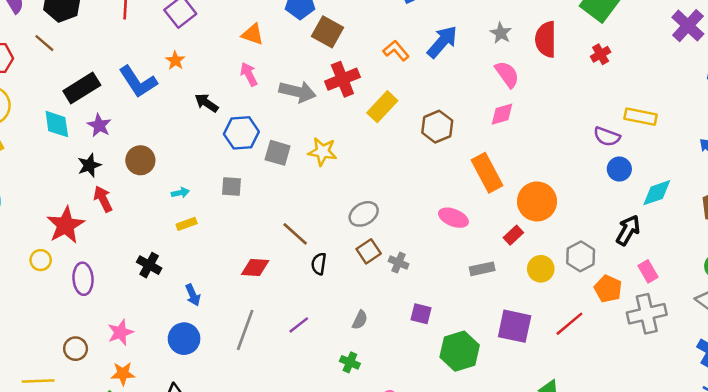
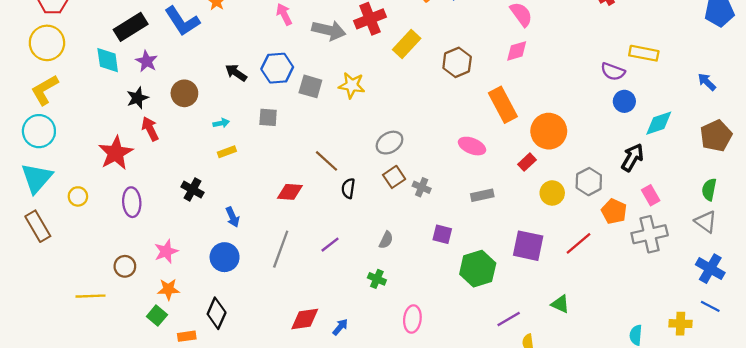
black arrow: (206, 103) -> (236, 73), moved
yellow circle: (41, 260) -> (78, 196), moved
gray rectangle: (482, 269) -> (482, 195), moved

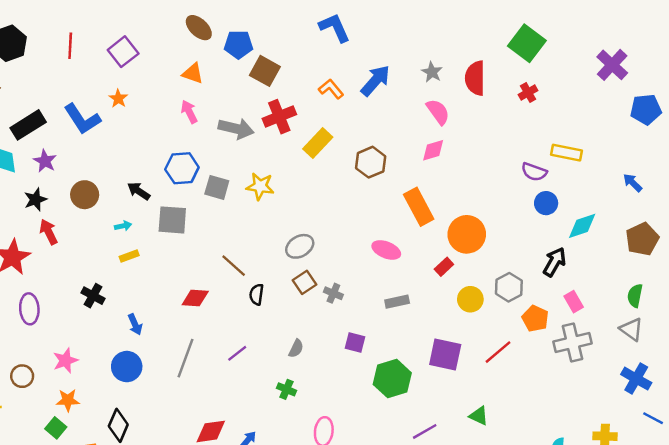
black arrow: (236, 73) -> (139, 191), moved
gray square: (268, 117) -> (172, 220), size x1.5
blue line: (710, 306) -> (653, 418), moved

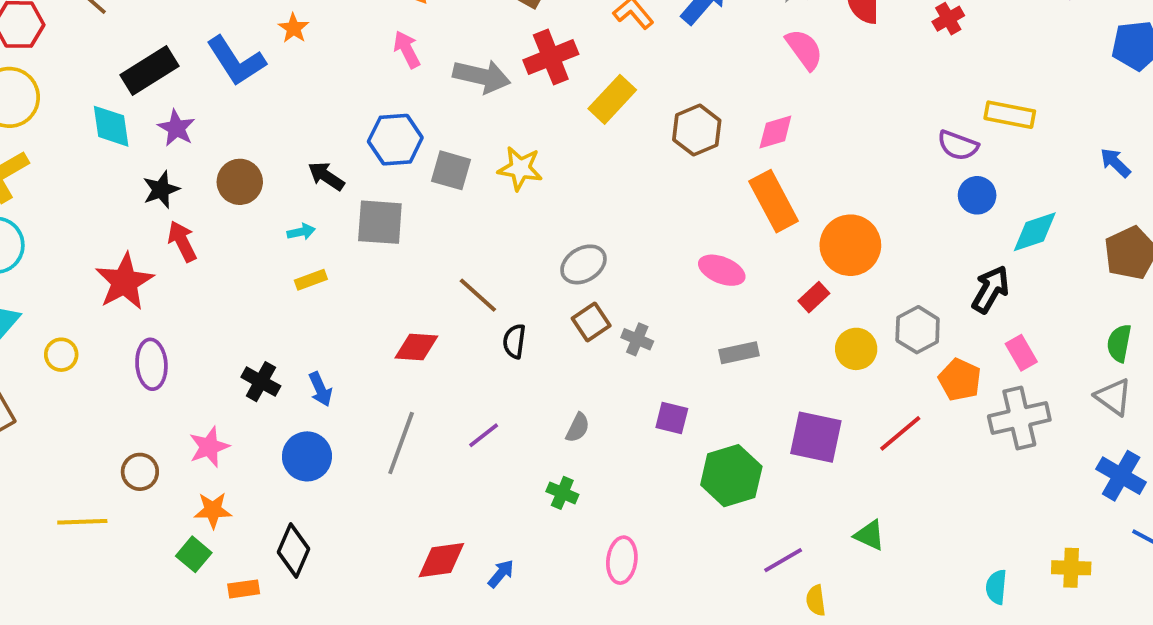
pink diamond: (433, 150) -> (775, 132), moved
black cross: (93, 296) -> (261, 382), moved

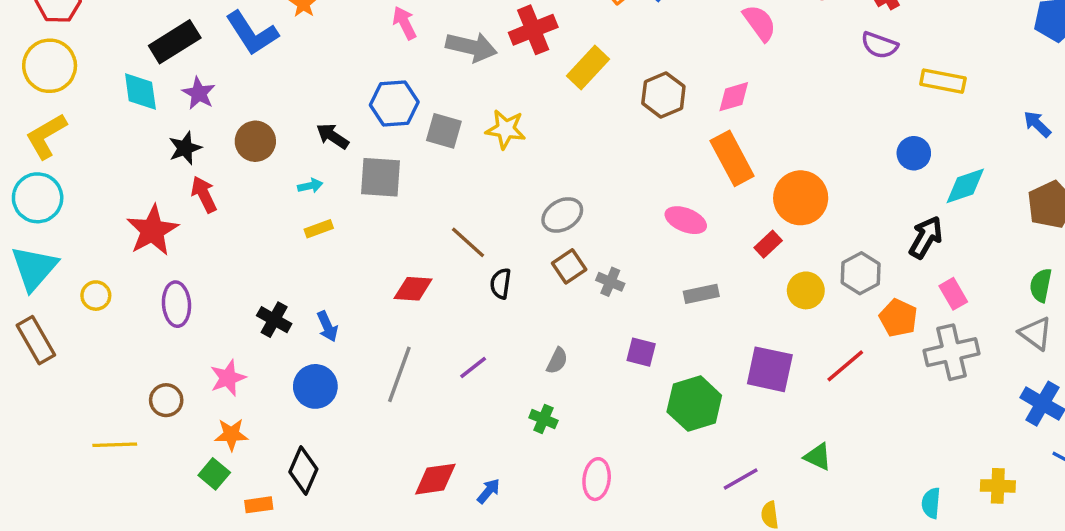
purple semicircle: (958, 145) -> (880, 45), moved

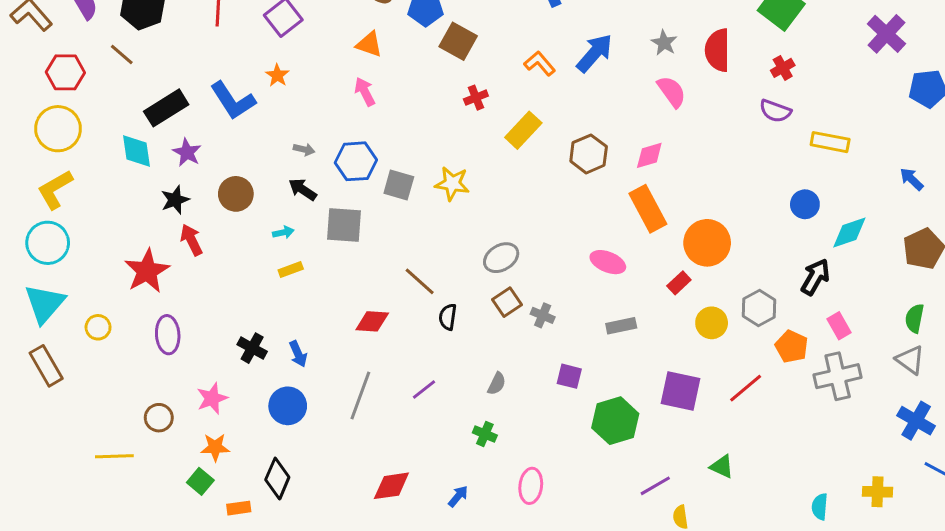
red cross: (533, 30) -> (476, 98), size x0.6
gray arrow: (471, 47) -> (304, 149), moved, size x0.5
blue arrow: (489, 491) -> (458, 496), moved

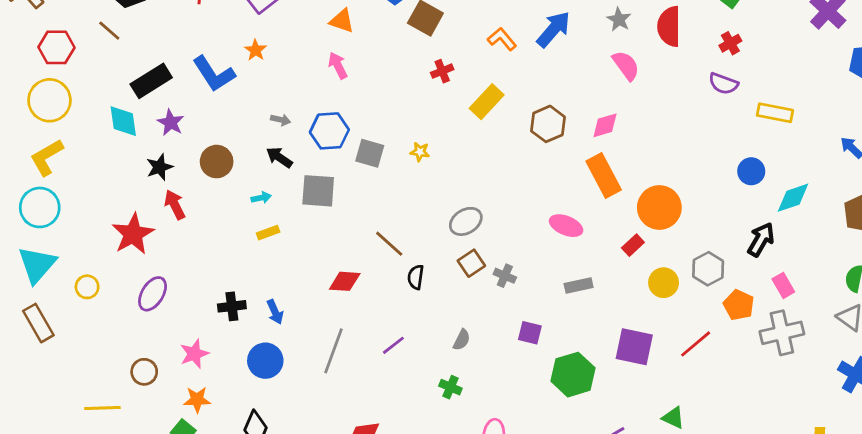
yellow star: (452, 184) -> (420, 152), size x0.6
purple ellipse: (168, 335) -> (153, 294), turned 36
black cross: (252, 348) -> (232, 306), turned -36

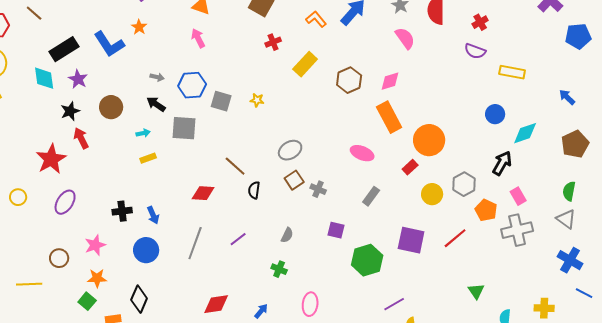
gray rectangle: (579, 285) -> (371, 196), turned -42
green triangle: (673, 418) -> (476, 291), moved, turned 30

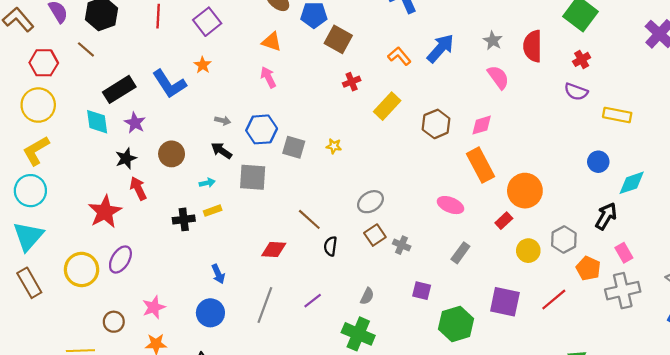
yellow circle: (18, 197) -> (82, 269), moved, size x1.8
black cross: (122, 211) -> (184, 219), moved
green cross: (279, 269) -> (358, 334), size x1.8

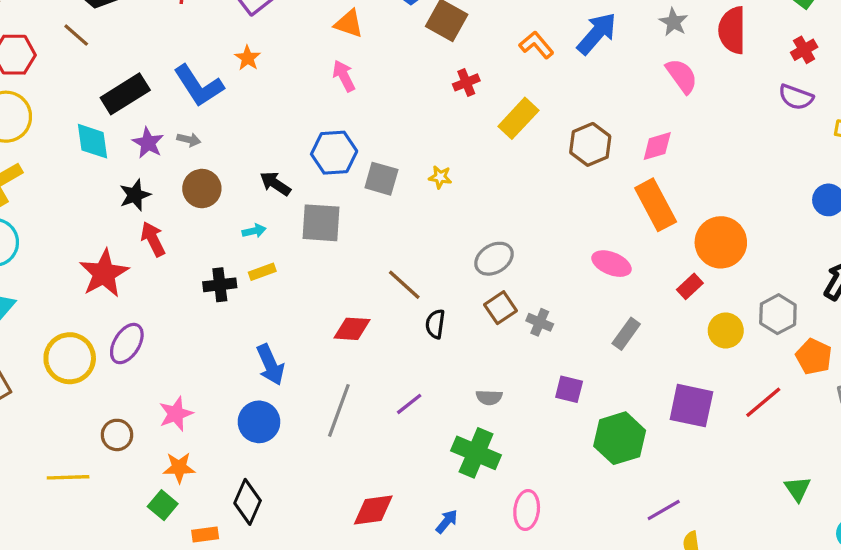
gray arrow: (223, 121) -> (189, 140), moved
blue arrow: (218, 274) -> (270, 365), size x1.4
gray semicircle: (367, 296) -> (489, 397), turned 66

